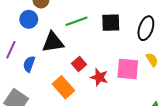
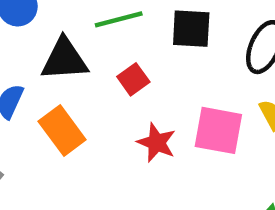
red square: (79, 64) -> (133, 79), moved
orange rectangle: (63, 87) -> (62, 130), moved

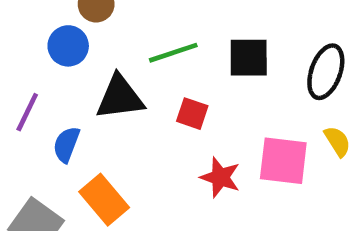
red square: (133, 79) -> (192, 114), turned -32
orange rectangle: (62, 130) -> (104, 200), moved

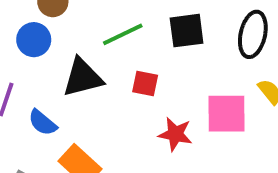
blue semicircle: (66, 144) -> (43, 123), turned -64

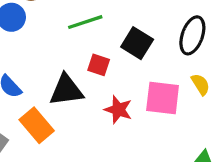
black square: (187, 31) -> (137, 43), moved, turned 32
black triangle: (83, 78) -> (66, 90), moved

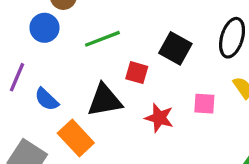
green line: (85, 22) -> (102, 39), moved
pink square: (163, 98) -> (204, 104), size x0.6

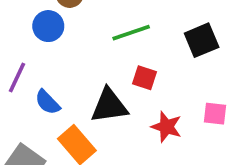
green line: (102, 39) -> (131, 33), moved
black square: (175, 48) -> (202, 40), moved, turned 36

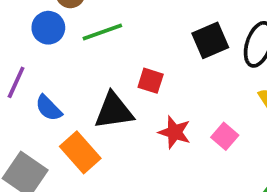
green line: (131, 33) -> (102, 32), moved
pink square: (215, 114) -> (225, 136), moved, turned 35

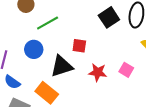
blue circle: (48, 28) -> (34, 49), moved
blue semicircle: (49, 108) -> (12, 82), moved

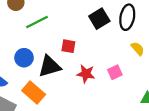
blue circle: (34, 49) -> (24, 58), moved
pink square: (126, 70) -> (115, 72), turned 32

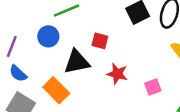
blue circle: (24, 58) -> (48, 36), moved
pink square: (115, 72) -> (153, 87), moved

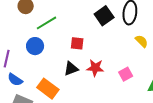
black triangle: (77, 62) -> (71, 69), moved, size x0.7

